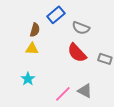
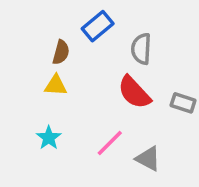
gray semicircle: (81, 28) -> (141, 49), turned 72
pink line: (63, 94) -> (110, 143), moved

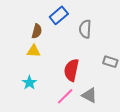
red semicircle: (134, 92) -> (71, 70), moved, turned 55
pink line: (110, 143) -> (65, 96), moved

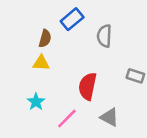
pink line: (65, 96) -> (67, 119), moved

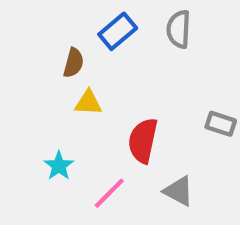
gray semicircle: (104, 36) -> (179, 29), moved
yellow triangle: (41, 63) -> (88, 103), moved

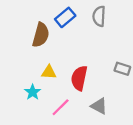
brown semicircle: (74, 63) -> (41, 35), size x1.5
yellow triangle: (88, 103) -> (49, 72), moved

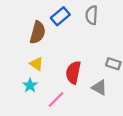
yellow triangle: (49, 72) -> (37, 64), moved, turned 32
gray triangle: (99, 106) -> (99, 88), moved

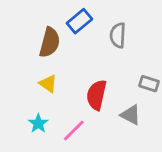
gray semicircle: (92, 15) -> (118, 35), moved
cyan star: (30, 85) -> (38, 123), moved

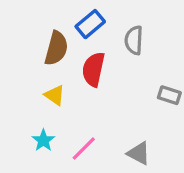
red semicircle: (96, 95) -> (93, 69), moved
gray triangle: (131, 115) -> (139, 153), moved

